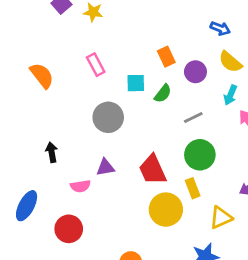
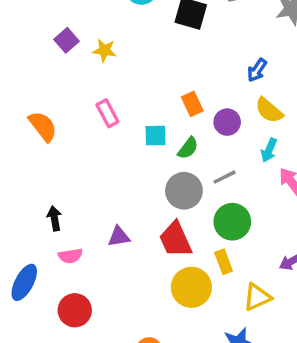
blue arrow: (220, 28) -> (257, 70), turned 102
gray circle: (108, 117) -> (184, 191), moved
pink semicircle: (80, 186) -> (70, 256), moved

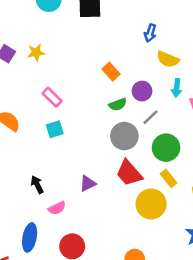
purple circle: (227, 122) -> (142, 91), moved
cyan square: (156, 136) -> (55, 129), moved
green semicircle: (188, 148) -> (118, 104), turned 48

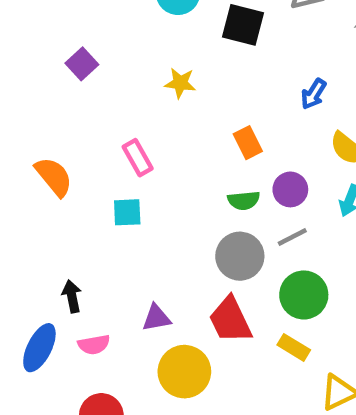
blue arrow: (150, 33) -> (314, 94), moved
yellow star: (36, 53) -> (180, 83), moved
yellow rectangle: (169, 178) -> (294, 347), turned -36
yellow circle: (151, 204) -> (184, 372), moved
blue ellipse: (30, 237) -> (39, 348), moved

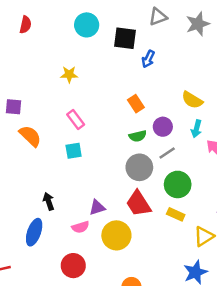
purple square: (82, 64) -> (13, 107), moved, turned -35
yellow star: (180, 83) -> (69, 74), moved
blue arrow: (314, 94) -> (148, 59), moved
pink semicircle: (94, 345) -> (80, 227), moved

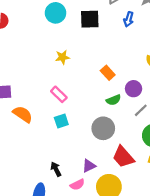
blue arrow: (148, 59) -> (129, 19), moved
yellow star: (69, 74) -> (63, 57), moved
gray circle: (139, 167) -> (103, 128), moved
black arrow: (49, 201) -> (56, 169), moved

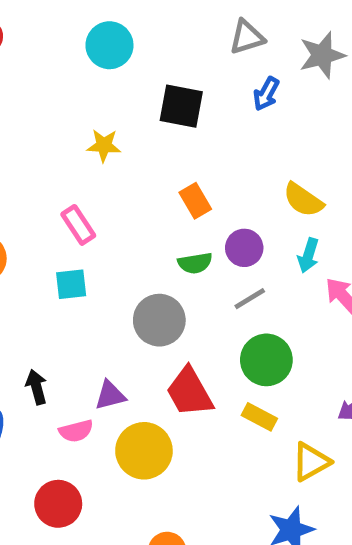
black square: (90, 19) -> (181, 106), moved

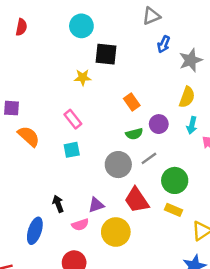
gray star: (322, 55) -> (191, 60), moved
black square: (181, 106) -> (106, 54), moved
yellow semicircle: (303, 200) -> (187, 97), turned -100
gray line: (250, 299) -> (149, 158), moved

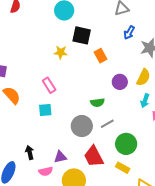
orange rectangle: (132, 102) -> (101, 56), moved
purple circle: (159, 124) -> (120, 82), moved

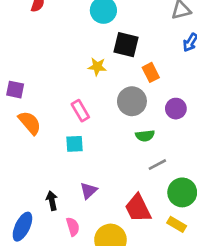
gray circle: (82, 126) -> (132, 101), moved
purple triangle: (60, 157) -> (89, 191), moved, turned -32
pink semicircle: (46, 171) -> (73, 227), turned -96

